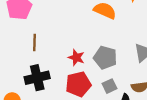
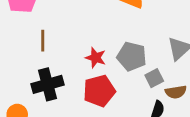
gray square: (110, 86) -> (154, 78), moved

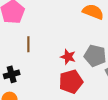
black cross: (47, 84) -> (12, 74), moved, size x0.7

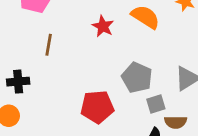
red star: (68, 57) -> (103, 26), moved

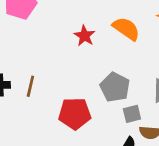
brown line: (49, 45) -> (30, 86), moved

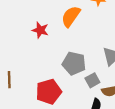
orange semicircle: (126, 29) -> (71, 16), turned -75

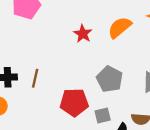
gray square: (92, 80) -> (103, 116), moved

